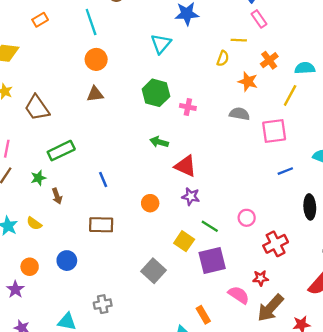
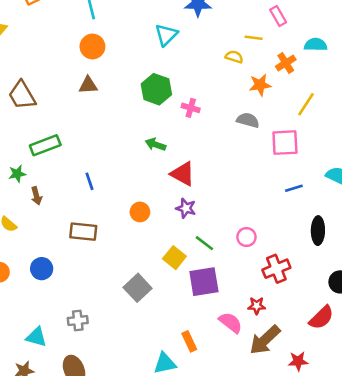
yellow semicircle: (223, 58) -> (234, 57), turned -98
cyan semicircle: (305, 68) -> (316, 45), moved
orange star: (248, 82) -> (260, 85), turned -30

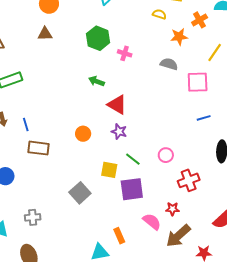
blue line: (89, 181) -> (26, 124), moved
yellow square: (174, 258) -> (109, 170), turned -30

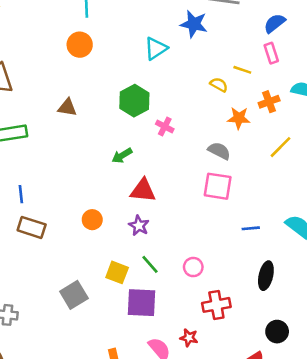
brown triangle: (45, 34) -> (67, 107), moved
green arrow: (96, 81) -> (122, 156), turned -63
pink square: (198, 82) -> (218, 186), moved
red triangle: (117, 105) -> (143, 191), turned -35

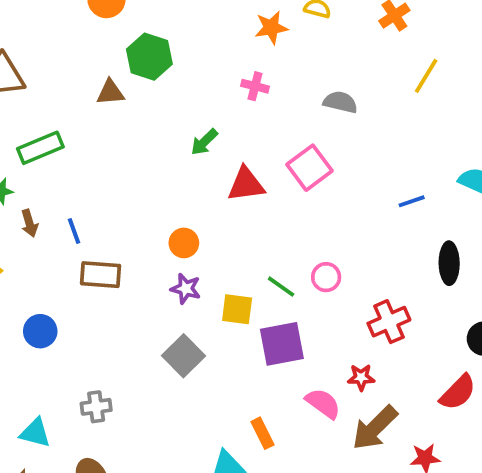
green hexagon: (134, 101) -> (149, 57), moved
orange star: (239, 118) -> (271, 28), moved
pink square: (218, 186) -> (309, 168), moved, turned -32
purple star: (139, 226) -> (186, 289), moved
pink circle: (193, 267) -> (326, 277), moved

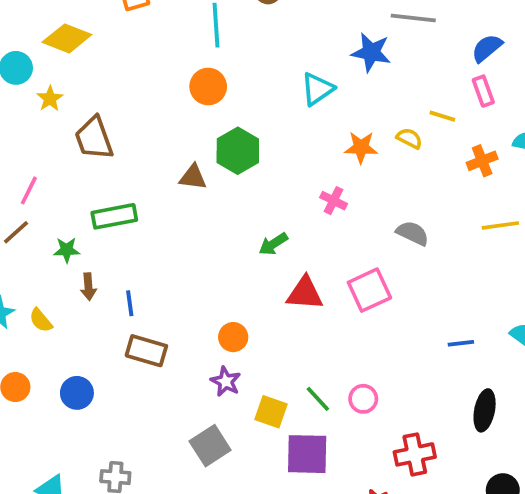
yellow line: (426, 76) -> (500, 225), turned 39

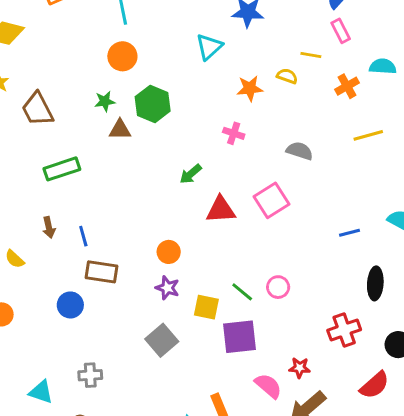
green star: (67, 250) -> (105, 101), moved
blue circle: (77, 393) -> (70, 305), moved
red cross: (415, 454) -> (344, 330), moved

